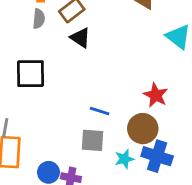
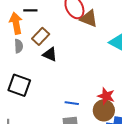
black square: (30, 74) -> (19, 85), turned 30
red star: (156, 95) -> (106, 96), moved

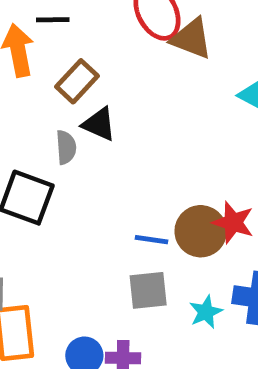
gray semicircle: (19, 46) -> (66, 147), moved
brown circle: (104, 110) -> (201, 231), moved

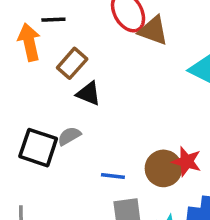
gray semicircle: (66, 147) -> (69, 136), moved, turned -115
blue line: (151, 240) -> (113, 176), moved

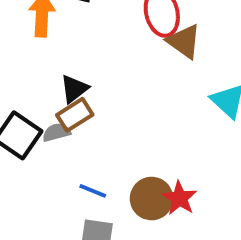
brown rectangle: (72, 63) -> (75, 115), moved
black triangle: (89, 94) -> (74, 89), moved, turned 44

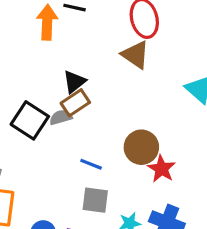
brown triangle: (184, 41) -> (135, 55), moved
brown circle: (152, 199) -> (141, 147), moved

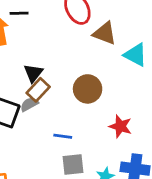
brown triangle: (135, 55) -> (105, 33), moved
brown circle: (141, 147) -> (88, 89), moved

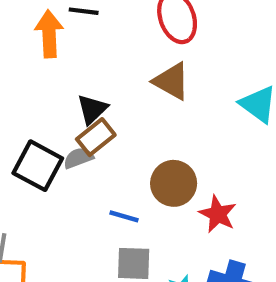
brown triangle: (105, 33) -> (171, 81), moved
brown circle: (88, 89) -> (174, 183), moved

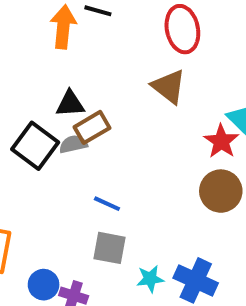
black triangle: (92, 109) -> (70, 104), moved, turned 32
brown circle: (174, 183) -> (221, 191), moved
red star: (218, 214) -> (221, 141), moved

